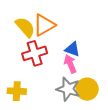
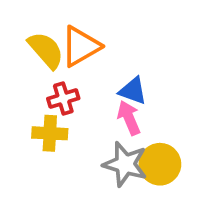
red cross: (35, 53) -> (63, 99), size x0.7
yellow cross: (17, 91) -> (50, 133), moved

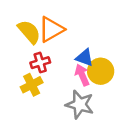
yellow cross: (50, 133) -> (32, 85), turned -30
yellow circle: (160, 164) -> (101, 71), moved

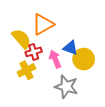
yellow semicircle: (29, 32) -> (21, 39), moved
pink arrow: (82, 75) -> (55, 59), moved

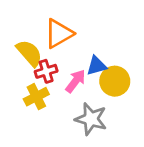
blue triangle: (70, 48) -> (97, 66), turned -35
pink arrow: (55, 59) -> (76, 81), turned 60

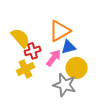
orange triangle: (59, 34) -> (60, 31), moved
yellow circle: (115, 81) -> (77, 68), moved

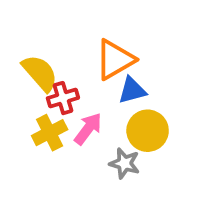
pink arrow: (54, 58) -> (88, 129), moved
gray star: (65, 85) -> (124, 163), size x0.7

